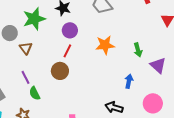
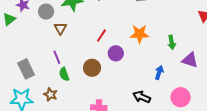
purple circle: (70, 30) -> (116, 53), moved
purple triangle: (158, 65) -> (190, 60), turned -30
brown circle: (60, 71) -> (92, 68), moved

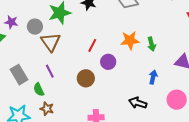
brown triangle: (60, 28) -> (51, 42), size x1.5
green arrow: (172, 42) -> (152, 44), moved
gray rectangle: (26, 69) -> (19, 75), moved
green semicircle: (64, 74) -> (39, 89), moved

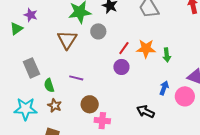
gray circle: (35, 27) -> (98, 31), moved
red line: (92, 45) -> (124, 48), moved
purple line: (50, 71) -> (76, 78), moved, turned -56
brown circle: (86, 78) -> (90, 104), moved
pink circle: (177, 100) -> (185, 96), moved

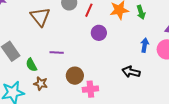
red line: (124, 48) -> (89, 10), moved

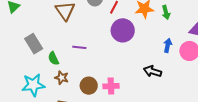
purple circle: (99, 33) -> (123, 30), size x1.5
brown circle: (75, 76) -> (89, 86), moved

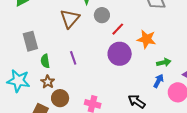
green arrow: (166, 12) -> (164, 62), moved, turned -104
purple line: (79, 47) -> (73, 58), turned 48
brown circle: (89, 86) -> (60, 98), moved

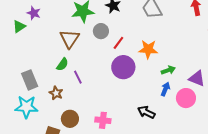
gray rectangle: (30, 41) -> (30, 80), moved
green semicircle: (45, 61) -> (62, 64), moved, turned -128
brown star: (48, 82) -> (56, 93), moved

